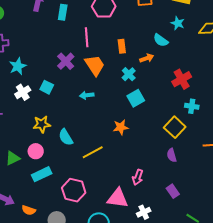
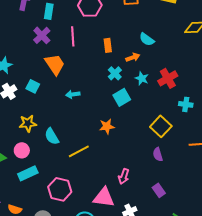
cyan star: (178, 23) -> (142, 78), moved
purple cross: (66, 61) -> (42, 35), moved
orange trapezoid: (95, 65) -> (55, 64), moved
cyan cross: (192, 106) -> (186, 104), moved

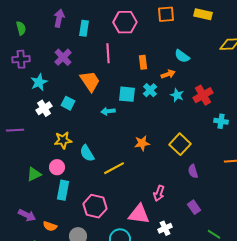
purple cross: (42, 35) -> (63, 57), moved
cyan square: (122, 97) -> (127, 94), moved, turned 36
yellow square: (161, 126) -> (180, 144), moved
cyan rectangle: (28, 173) -> (63, 190), turned -54

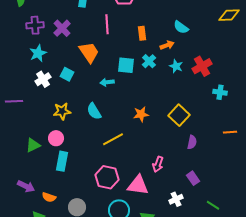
purple cross: (21, 59) -> (35, 25), moved
cyan semicircle: (87, 153) -> (94, 111), moved
purple semicircle: (193, 171) -> (192, 142), turned -152
pink hexagon: (95, 206) -> (107, 177), moved
white cross: (165, 228) -> (176, 199), moved

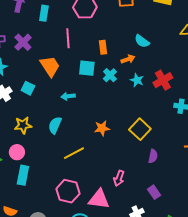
cyan square: (126, 65) -> (87, 68), moved
cyan semicircle: (94, 111) -> (55, 125), turned 54

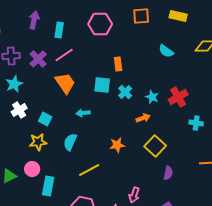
pink line: (68, 38) -> (64, 55), moved, turned 60
cyan semicircle: (142, 41) -> (166, 51), moved
orange arrow: (128, 59) -> (143, 118), moved
cyan square: (28, 88) -> (45, 119), moved
cyan rectangle: (23, 175) -> (48, 186), moved

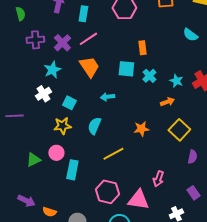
cyan star: (14, 84) -> (52, 70), moved

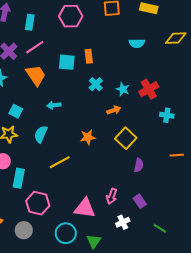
cyan semicircle: (190, 35) -> (137, 43), turned -35
cyan square: (126, 69) -> (67, 62), moved
pink arrow: (158, 179) -> (112, 196), moved
pink hexagon: (107, 192) -> (38, 203), moved

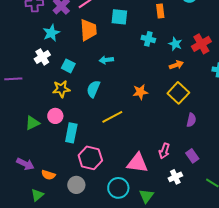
orange rectangle: (89, 56) -> (160, 11), moved
orange trapezoid: (36, 75) -> (88, 30), turned 30
cyan cross: (96, 84) -> (148, 39), turned -32
orange arrow: (114, 110) -> (176, 65), moved

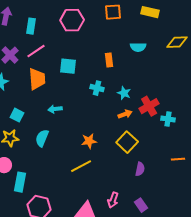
red cross: (201, 44) -> (149, 106), moved
yellow line: (112, 117) -> (81, 166), moved

